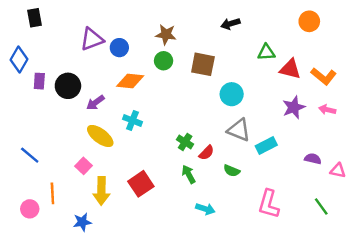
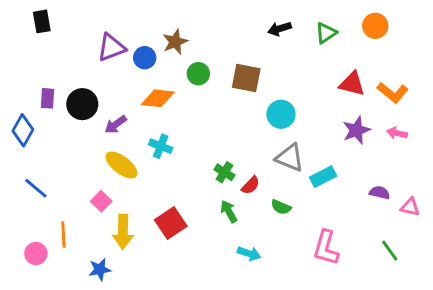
brown star: (166, 34) -> (175, 42), moved, turned -30
green triangle: (266, 52) -> (326, 33), moved, turned -30
blue diamond: (19, 60) -> (23, 130), moved

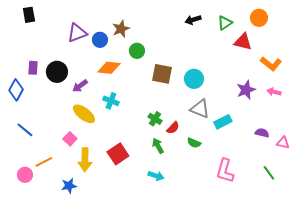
brown square: (246, 78) -> (162, 74), moved
red triangle: (352, 84) -> (243, 42), moved
orange line: (63, 235) -> (44, 162), turned 66
cyan arrow: (249, 253) -> (156, 176), moved

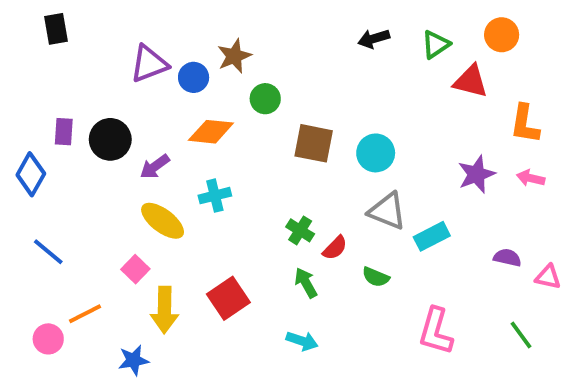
orange L-shape: (271, 64) -> (525, 124), turned 60
cyan cross: (111, 101) -> (215, 196), turned -35

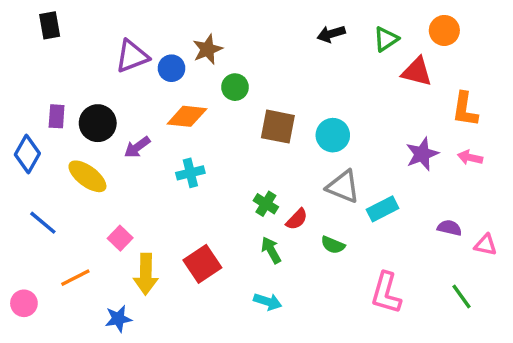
yellow ellipse: (163, 221) -> (87, 176), moved
pink circle: (48, 339) -> (24, 303), moved

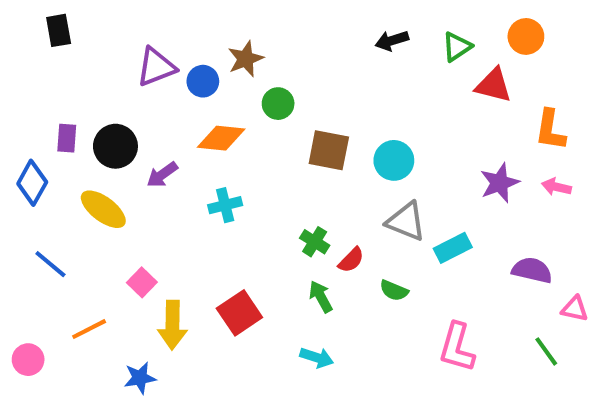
purple semicircle: (449, 228) -> (532, 270), size x1.4
pink triangle: (486, 245) -> (575, 309), moved

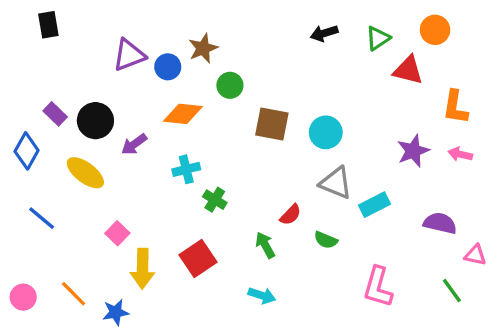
purple rectangle: (67, 138) -> (55, 114), turned -50
green cross: (315, 242) -> (215, 200), moved
orange line: (89, 329) -> (74, 294), moved, turned 72

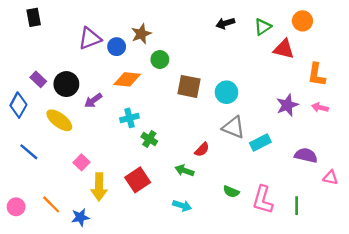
green semicircle: (326, 240) -> (231, 192), moved
green arrow: (265, 245) -> (184, 171), turned -42
green line: (452, 290) -> (297, 206), moved, turned 36

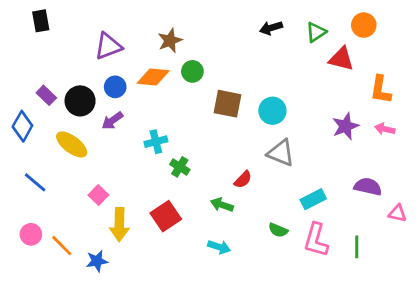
blue circle: (117, 47) -> (115, 87), moved
orange diamond: (127, 79) -> (153, 77), moved
cyan rectangle: (260, 142) -> (313, 199), moved
pink circle: (16, 207) -> (31, 234), moved

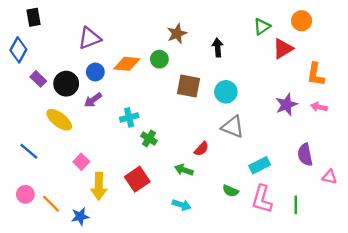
black arrow: (271, 28) -> (218, 48), moved, turned 102
brown star: (170, 41) -> (177, 34), moved
red triangle: (341, 59) -> (283, 49), turned -45
blue diamond: (22, 126) -> (18, 50), moved
purple semicircle: (368, 187) -> (305, 155), turned -115

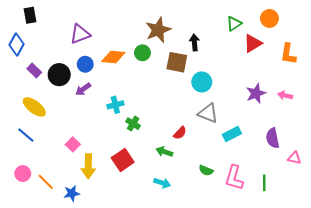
brown star: (177, 34) -> (158, 30), size x1.4
orange L-shape: (316, 74) -> (288, 54), moved
brown square: (189, 86) -> (177, 62), moved
yellow ellipse: (59, 120) -> (34, 107), moved
cyan rectangle: (260, 165) -> (232, 134), moved

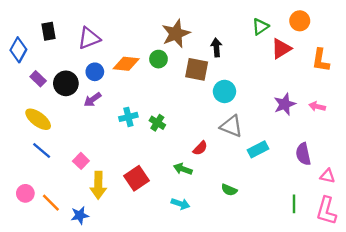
black rectangle: (30, 15) -> (49, 31), moved
green cross: (133, 124) -> (157, 123), moved
blue line: (26, 135) -> (42, 151), moved
pink L-shape: (234, 178) -> (326, 211), moved

